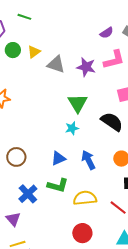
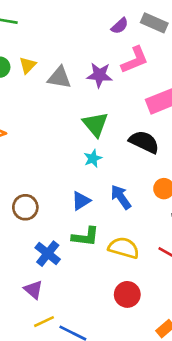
yellow semicircle: (85, 198) -> (124, 248), turned 30

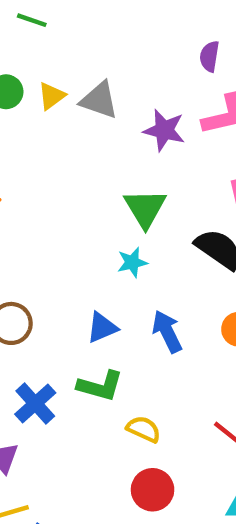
purple semicircle: (120, 26) -> (209, 56), turned 132
gray triangle: (59, 78) -> (99, 100), moved
yellow semicircle: (124, 248) -> (144, 429), moved, size x0.7

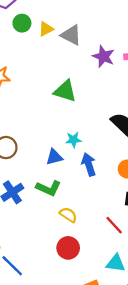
green triangle: (145, 208) -> (65, 91), moved, turned -50
cyan star: (132, 262) -> (73, 140), moved

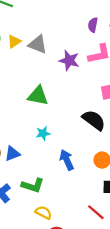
cyan star: (73, 140) -> (43, 133), moved
blue triangle: (54, 157) -> (12, 154), moved
yellow semicircle: (68, 215) -> (44, 213), moved

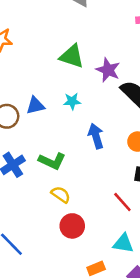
purple star: (69, 60) -> (108, 70), moved
blue triangle: (12, 154) -> (35, 106), moved

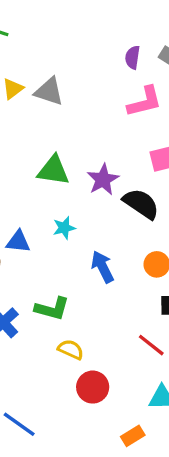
purple star: (108, 70) -> (103, 180), turned 30
blue triangle: (35, 106) -> (18, 242), turned 30

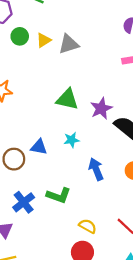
gray triangle: (49, 91) -> (69, 44), turned -40
yellow semicircle: (71, 350) -> (88, 226), moved

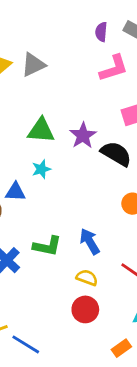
cyan star: (72, 140) -> (41, 169), moved
blue arrow: (96, 169) -> (90, 241), moved

